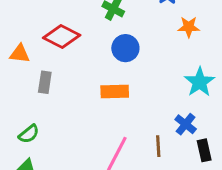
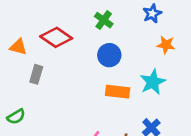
cyan star: (200, 82) -> (153, 82), moved
orange rectangle: (115, 92) -> (118, 92), moved

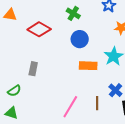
orange triangle: (18, 47) -> (10, 15), moved
gray rectangle: (36, 74) -> (33, 69), moved

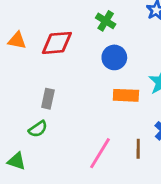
orange triangle: (10, 15) -> (17, 40), moved
red diamond: (39, 29) -> (57, 43), turned -35
green semicircle: (14, 91) -> (38, 129), moved

